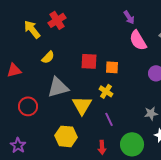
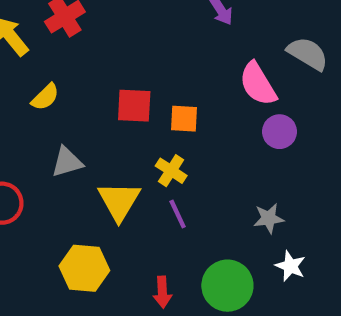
pink semicircle: (138, 40) -> (258, 84), moved
gray triangle: (58, 87) -> (67, 162), size x0.7
purple line: (109, 119) -> (178, 214), moved

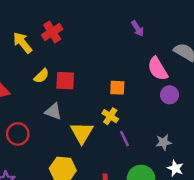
red square: (134, 106) -> (65, 81), moved
gray triangle: (67, 162) -> (53, 111), turned 36
purple line: (178, 214) -> (124, 139), moved

